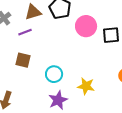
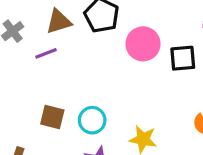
brown square: (23, 60) -> (52, 117), moved

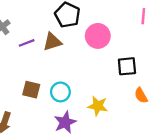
brown triangle: (59, 22) -> (52, 42), moved
black square: (183, 58) -> (127, 66), moved

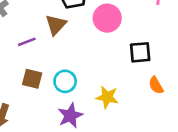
brown triangle: (52, 42) -> (56, 25), turned -30
purple line: (27, 43) -> (27, 42), moved

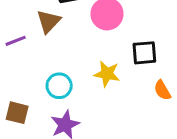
brown square: (32, 79) -> (17, 113), moved
yellow star: (107, 97) -> (107, 74), moved

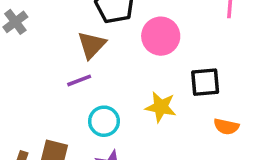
purple line: (16, 41) -> (79, 80), moved
orange semicircle: (162, 90) -> (226, 127), turned -48

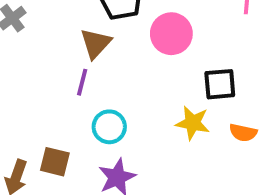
purple line: (79, 80) -> (82, 82), turned -55
yellow star: (161, 107) -> (193, 123), moved

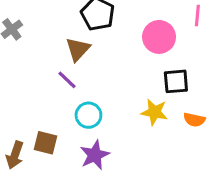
pink circle: (171, 34) -> (159, 37), moved
purple line: (82, 82) -> (67, 80), turned -60

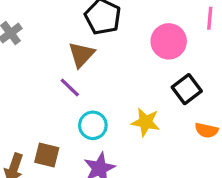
black square: (176, 81) -> (187, 89), turned -32
yellow star: (154, 112) -> (146, 122), moved

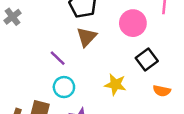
brown triangle: (81, 55) -> (87, 37), moved
cyan circle: (93, 125) -> (64, 87), moved

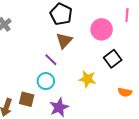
purple line: (58, 58) -> (51, 60), moved
orange semicircle: (162, 91) -> (125, 92), moved

